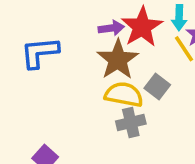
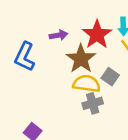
purple arrow: (111, 28) -> (58, 35), moved
blue L-shape: (40, 53) -> (25, 57), turned -56

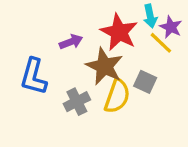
yellow semicircle: (87, 84) -> (117, 96), turned 112
gray cross: (93, 103) -> (77, 102), moved

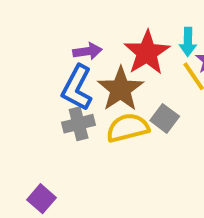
blue L-shape: (34, 77) -> (77, 88), moved
yellow semicircle: (117, 96) -> (128, 128), turned -136

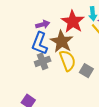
gray square: (165, 118) -> (86, 71), moved
yellow semicircle: (128, 128) -> (68, 61), turned 90

